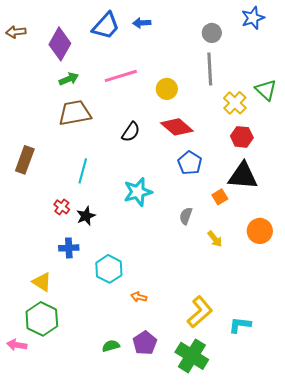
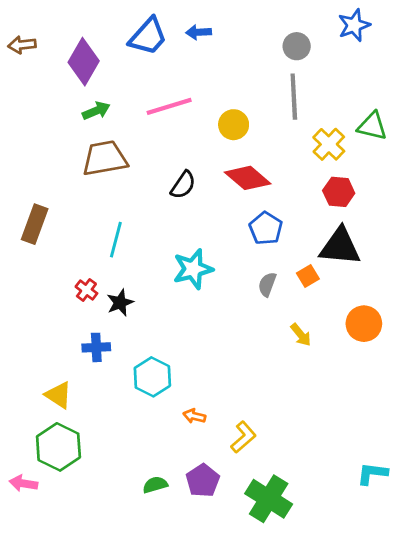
green triangle: (266, 90) -> (372, 126), turned -30
gray semicircle: (186, 216) -> (267, 284), moved
yellow L-shape: (200, 312) -> (243, 437), moved, size x0.7
cyan L-shape: (240, 325) -> (372, 474), moved

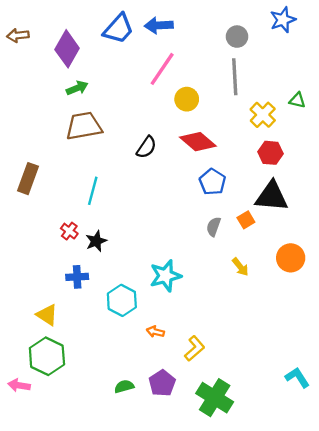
blue arrow: (199, 32) -> (159, 25), size x1.4
pink line: (169, 106) -> (162, 69), moved, turned -39
green triangle: (372, 126) -> (297, 100), size x0.7
cyan star: (193, 269) -> (165, 276), moved
cyan L-shape: (372, 474) -> (297, 378), turned 50

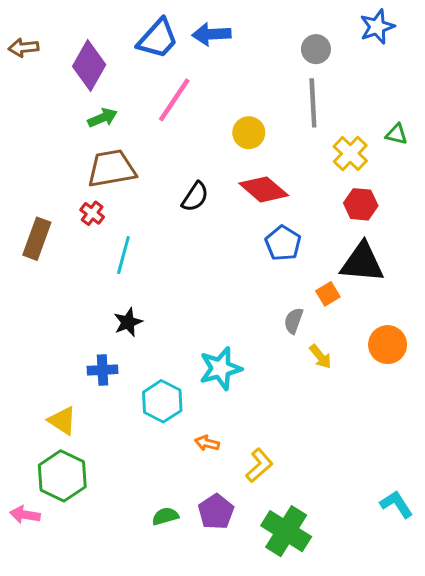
pink line: (162, 69) -> (174, 100), moved
gray semicircle: (214, 227) -> (294, 321), moved
red cross: (69, 231) -> (92, 213), moved

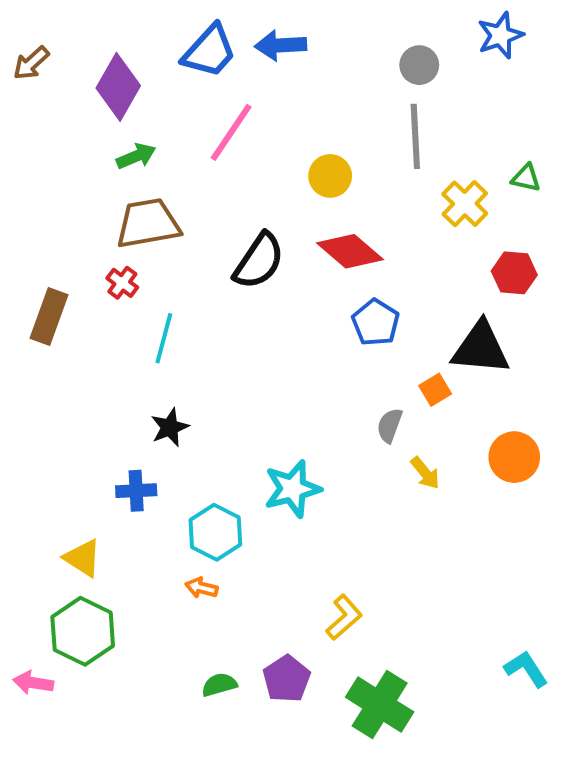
brown arrow: (23, 48) -> (31, 63), turned -36
black semicircle: (195, 197) -> (259, 261), size x1.4
red hexagon: (361, 204) -> (514, 273), moved
orange arrow: (207, 443) -> (201, 588), moved

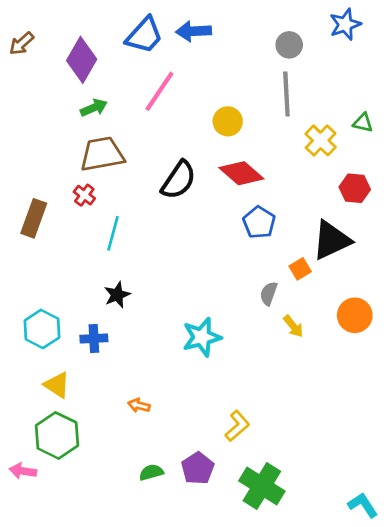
black triangle: (481, 348) -> (332, 240), turned -30
cyan hexagon: (215, 532) -> (42, 329), moved
cyan L-shape: (526, 669) -> (363, 505), moved

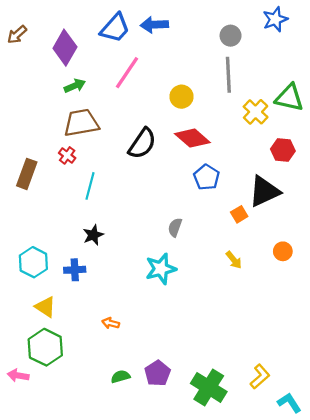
green triangle: (363, 123) -> (289, 98), size x1.8
gray semicircle: (269, 293) -> (175, 227), moved
orange circle: (355, 315) -> (283, 251), size x0.7
yellow L-shape: (237, 426) -> (260, 377), moved

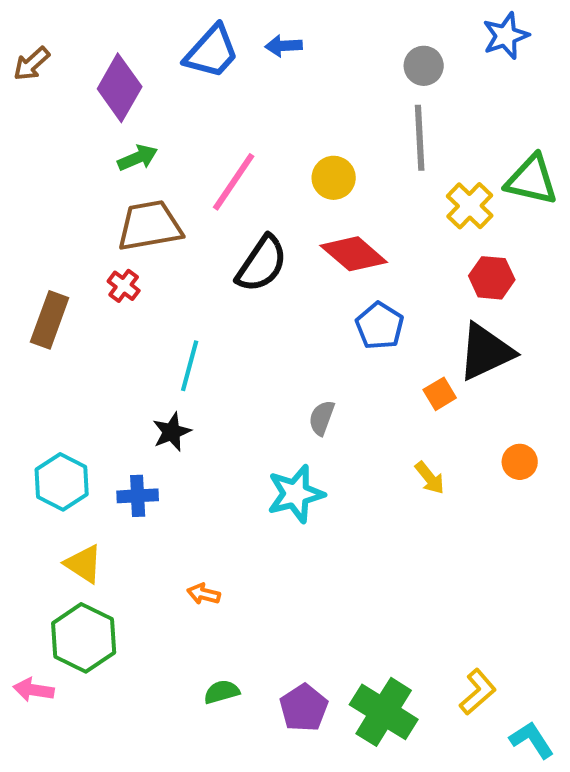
blue arrow: (154, 25) -> (284, 46), size x0.7
pink line: (127, 73) -> (234, 182), moved
red hexagon: (283, 150) -> (492, 278), moved
cyan line: (90, 186) -> (190, 366), moved
purple pentagon: (158, 373) -> (304, 708), moved

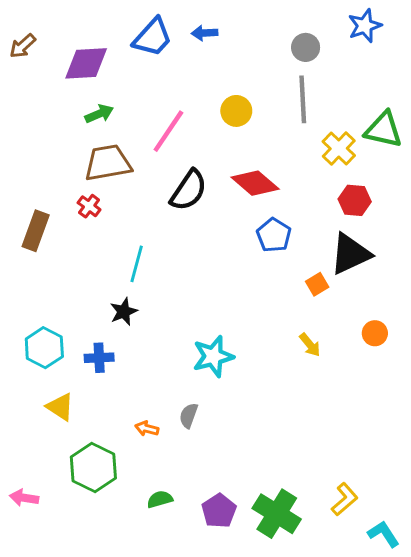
purple diamond: (120, 88) -> (86, 63), turned 57
yellow circle: (334, 178) -> (236, 111), moved
gray semicircle: (322, 418) -> (189, 416), moved
green hexagon: (84, 638) -> (93, 467), moved

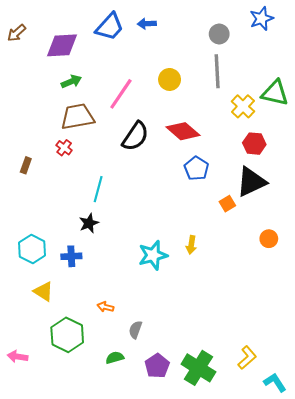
brown rectangle: (36, 231) -> (26, 165), size x0.6
yellow arrow: (310, 345) -> (191, 245), moved, turned 48
gray semicircle: (189, 416) -> (135, 330), moved

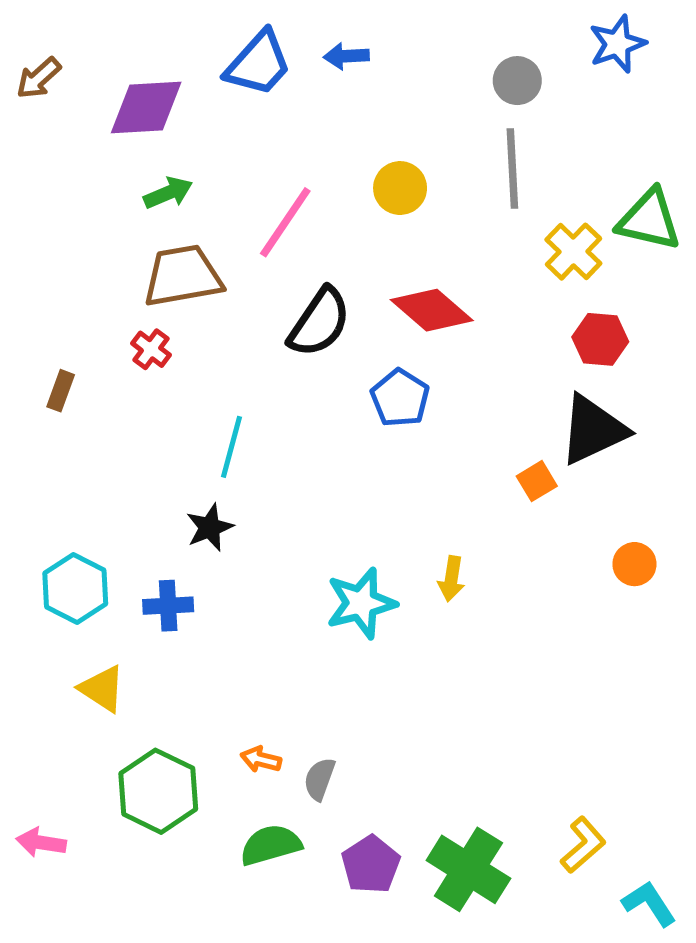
blue pentagon: (196, 168) -> (400, 398), moved
orange arrow: (105, 307) -> (261, 759), moved
green semicircle: (115, 358) -> (271, 845), size x1.4

